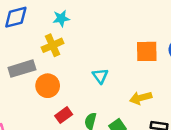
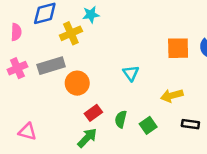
yellow cross: (53, 45) -> (71, 33), moved

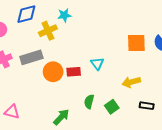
red rectangle: (93, 113) -> (74, 72), moved, turned 32

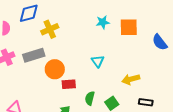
cyan star: (64, 15) -> (103, 22), moved
orange square: (136, 43) -> (129, 27), moved
red rectangle: (74, 72) -> (69, 84), moved

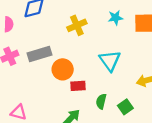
yellow cross: (50, 29) -> (77, 25), moved
cyan triangle: (98, 61) -> (110, 61), size x1.5

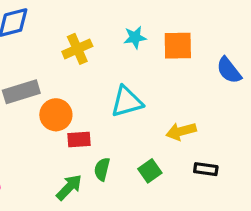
cyan triangle: (110, 61) -> (127, 102), turned 50
green semicircle: (101, 101) -> (102, 169), moved

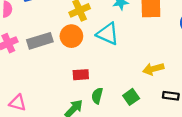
cyan triangle: (127, 102) -> (108, 34), moved, turned 40
orange circle: (56, 115) -> (71, 36), moved

